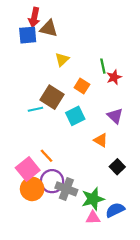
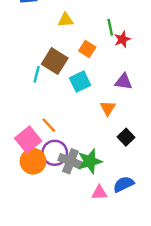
yellow triangle: (62, 59) -> (66, 20), turned 40
cyan line: (35, 109) -> (37, 74), turned -64
purple triangle: (115, 116) -> (124, 82), turned -35
orange triangle: (101, 140) -> (108, 108), turned 32
green star: (93, 199) -> (90, 161), moved

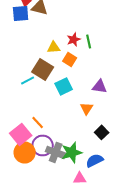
yellow triangle: (66, 20) -> (54, 47), moved
red star: (122, 39) -> (74, 39), moved
cyan line: (37, 74) -> (28, 80), turned 48
blue semicircle: (124, 184) -> (95, 160), moved

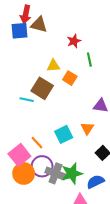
red star: (74, 39) -> (74, 41), moved
cyan line: (28, 80) -> (27, 100), turned 40
cyan square: (64, 86) -> (64, 134), moved

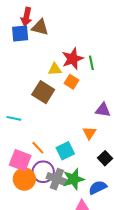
red star: (74, 41) -> (73, 59), moved, size x1.5
cyan line: (27, 100) -> (14, 118), moved
cyan square: (64, 134) -> (65, 151), moved
pink square: (19, 155) -> (20, 160), turned -30

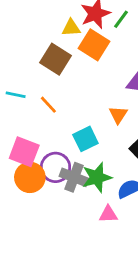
green line: (91, 63) -> (121, 19), turned 48
orange square: (71, 82) -> (94, 45), size x1.5
orange line: (38, 148) -> (48, 105), moved

